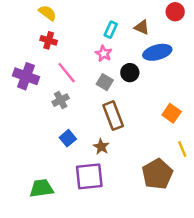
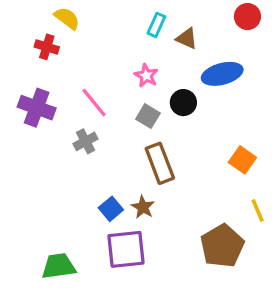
brown triangle: (142, 27) -> (187, 38), moved
cyan rectangle: (111, 30) -> (156, 25), moved
red cross: (49, 40) -> (47, 47), moved
blue square: (68, 138) -> (111, 209), moved

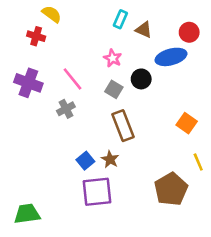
red circle: (247, 17) -> (189, 32), moved
green trapezoid: (59, 266) -> (27, 214), moved

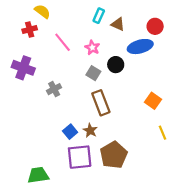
red cross: (36, 36) -> (30, 29), turned -32
pink line: (72, 79) -> (63, 42), moved
brown pentagon: (171, 189) -> (114, 155), moved
green trapezoid: (27, 214) -> (38, 175), moved

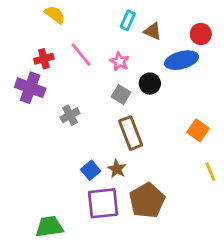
red cross: (30, 29) -> (44, 59), moved

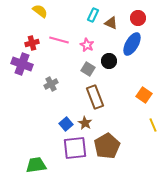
red circle: (201, 34) -> (138, 18), moved
pink line: (81, 55) -> (59, 40), turned -36
blue ellipse: (182, 60) -> (132, 44), turned -45

